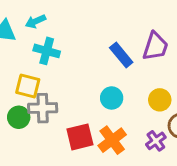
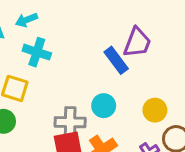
purple trapezoid: (155, 46) -> (137, 43), moved
gray cross: (43, 108) -> (70, 122), moved

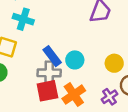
blue rectangle: (116, 60) -> (52, 56), moved

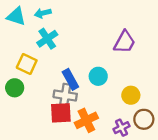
cyan cross: (23, 19) -> (47, 39), turned 30
cyan circle: (75, 60) -> (98, 76), moved

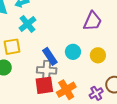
yellow square: (27, 64) -> (12, 47), turned -30
yellow circle: (131, 95) -> (98, 55), moved

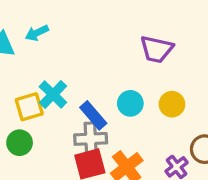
purple trapezoid: (93, 21) -> (157, 49), turned 85
cyan cross: (27, 24) -> (53, 94), moved

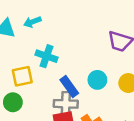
cyan cross: (53, 94) -> (47, 56), moved, turned -30

